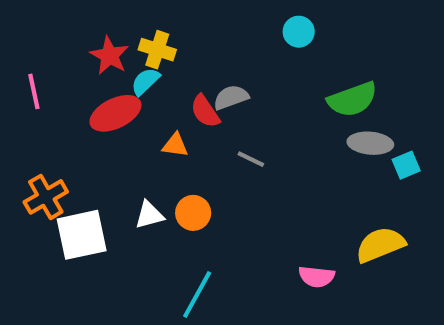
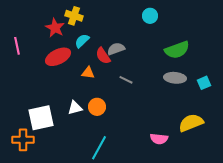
yellow cross: (157, 50) -> (74, 16), moved
cyan semicircle: (145, 81) -> (82, 41), moved
gray ellipse: (370, 143) -> (175, 78), moved
orange cross: (46, 197) -> (23, 140), moved, turned 30

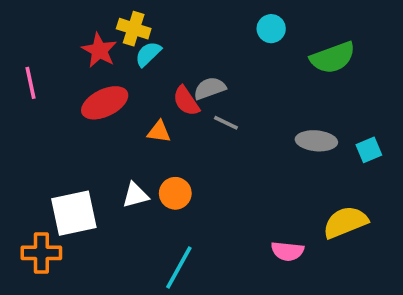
cyan semicircle: (82, 41) -> (148, 54), moved
green semicircle: (177, 50) -> (333, 58), moved
gray line: (126, 80) -> (226, 123), moved

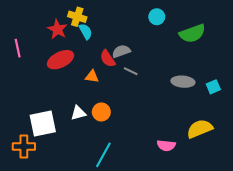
cyan semicircle: (148, 54) -> (86, 31), turned 105

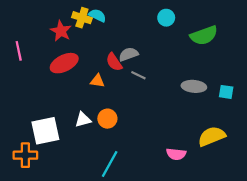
cyan semicircle: (86, 31) -> (97, 15), moved, turned -35
cyan square: (213, 87) -> (226, 92), turned 32

